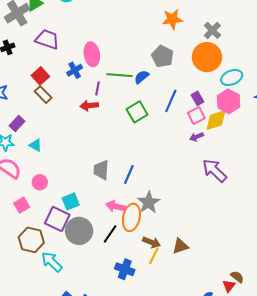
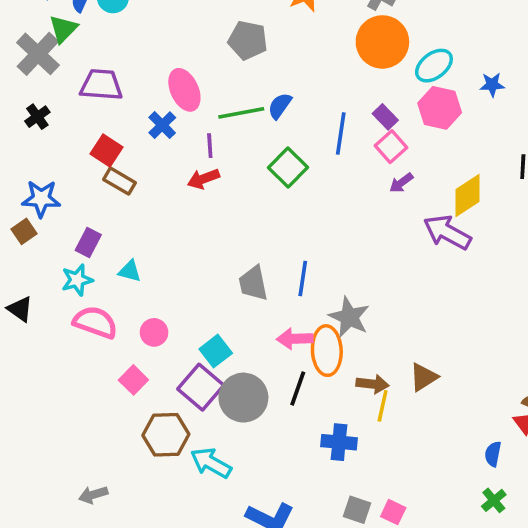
gray pentagon: (162, 56) -> (248, 40), moved
yellow diamond: (216, 120) -> (467, 196), moved
purple square: (57, 219) -> (201, 387), turned 30

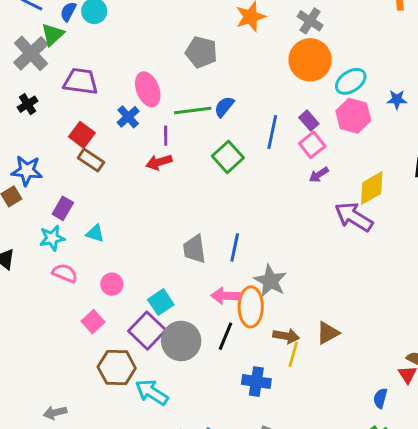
pink semicircle: (95, 322) -> (65, 273), size x0.7

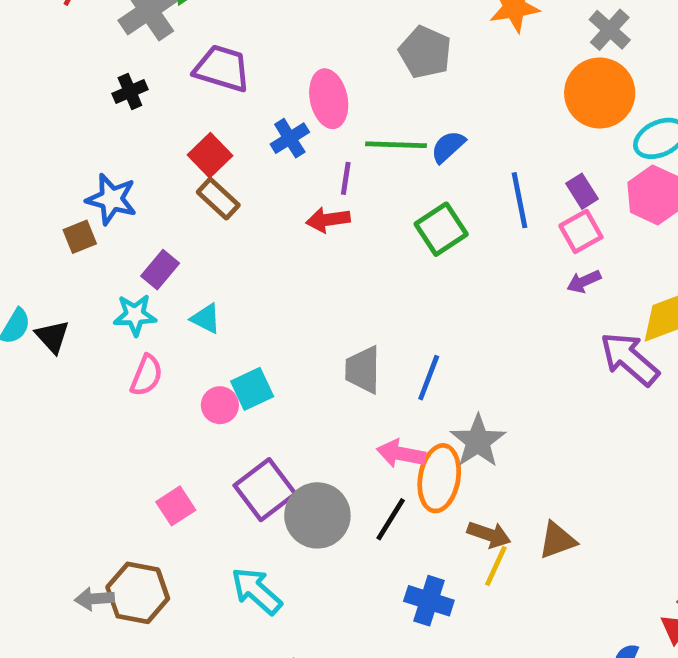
blue line: (272, 132) -> (519, 200), turned -32
pink semicircle: (65, 273) -> (146, 375), turned 80
cyan square: (161, 302) -> (252, 389), moved
pink square: (93, 322) -> (176, 506), moved
brown hexagon: (117, 367) -> (138, 593), moved

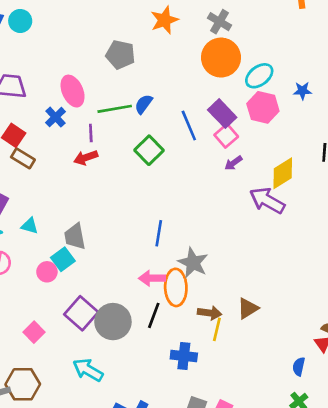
purple rectangle: (582, 191) -> (222, 114), size x1.5
gray trapezoid: (363, 370) -> (75, 236), moved

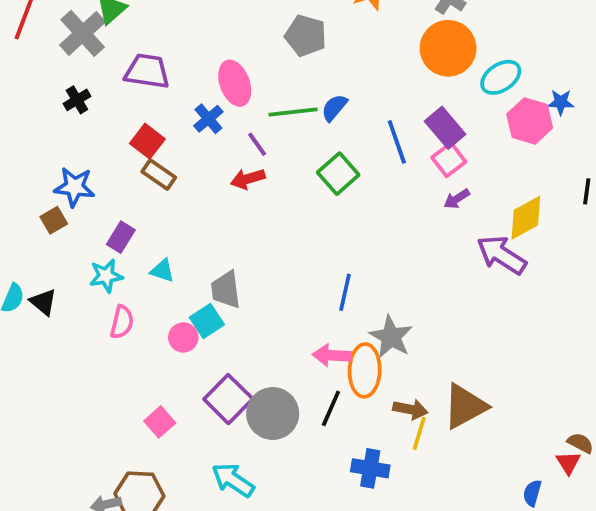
pink hexagon: (263, 107) -> (530, 121), moved
purple line: (91, 133) -> (257, 144), turned -36
brown triangle: (248, 308) -> (465, 406), size x1.5

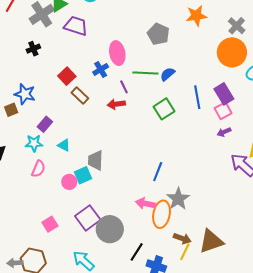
purple trapezoid: (147, 71) -> (76, 26), moved
brown rectangle: (159, 175) -> (80, 96), moved
black line: (331, 408) -> (137, 252), moved

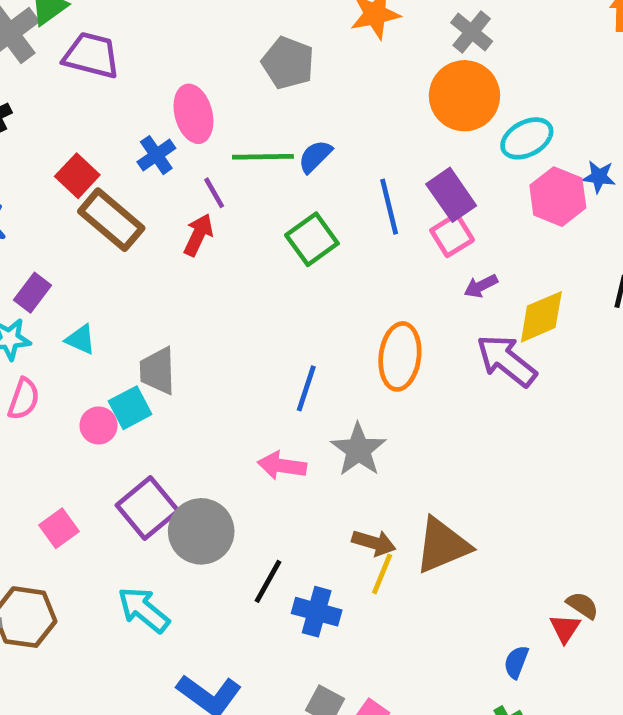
brown rectangle: (80, 96) -> (111, 220), size x1.5
red arrow: (116, 104) -> (198, 235), turned 126
purple arrow: (224, 132) -> (481, 286), moved
orange ellipse: (162, 214) -> (400, 356), moved

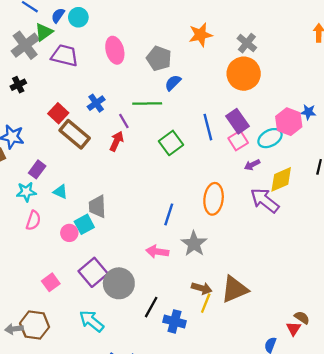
pink ellipse: (193, 114) -> (115, 50), moved
cyan ellipse: (527, 138) -> (270, 138), moved
blue semicircle: (315, 156) -> (173, 83), moved

